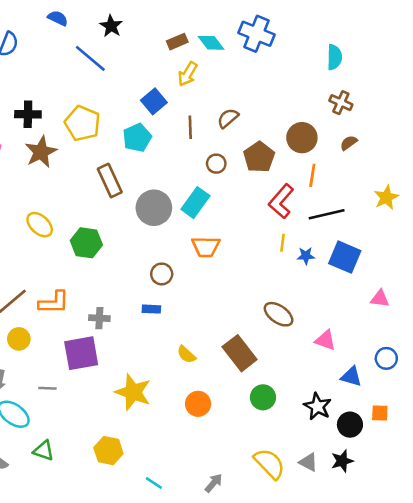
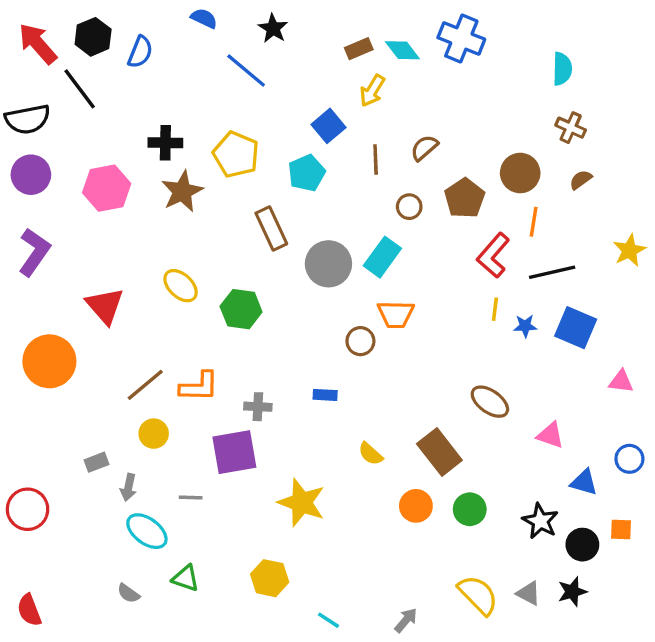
brown circle: (162, 274) -> (360, 341), moved
orange circle: (198, 404) -> (416, 506), moved

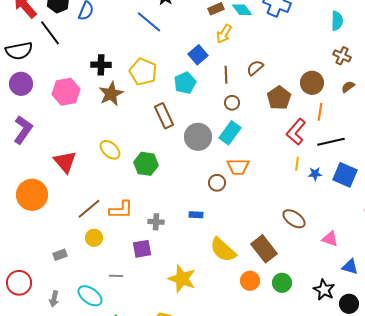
brown circle: (409, 207) -> (232, 103), moved
purple square: (234, 452) -> (142, 249), size x0.7
yellow semicircle: (371, 454) -> (223, 250), size x1.8
gray arrow: (128, 487) -> (54, 299), moved

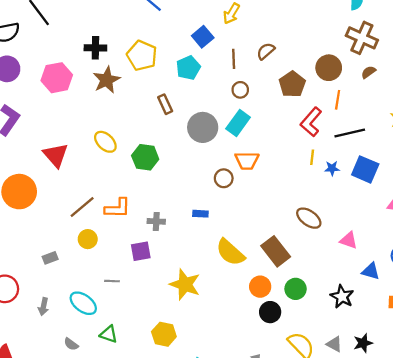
brown cross: (342, 56) -> (362, 38), size x1.6
brown rectangle: (164, 116) -> (165, 104), size x0.7
black circle: (349, 304) -> (270, 312), moved

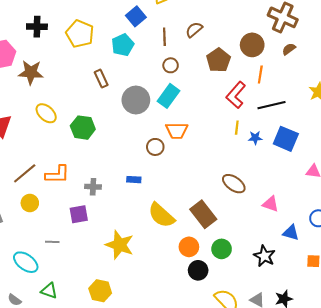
brown star: (106, 80) -> (31, 72), moved, turned 30

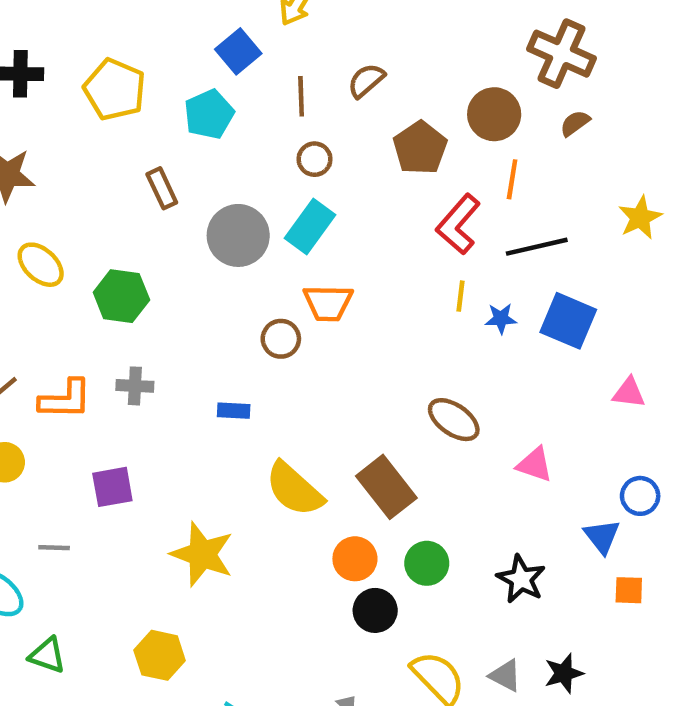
gray cross: (93, 187) -> (135, 386), moved
blue triangle: (291, 233) -> (602, 536), moved, turned 36

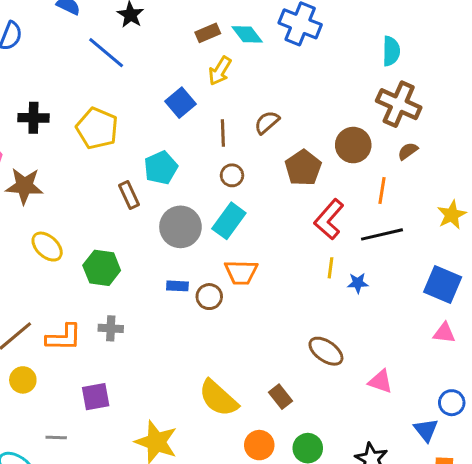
cyan pentagon: (209, 114) -> (161, 168), moved
orange line: (512, 179) -> (382, 191), moved
blue square: (568, 321) -> (443, 284), moved
blue rectangle: (234, 411) -> (177, 286), moved
brown rectangle: (386, 487) -> (280, 397), size x0.6

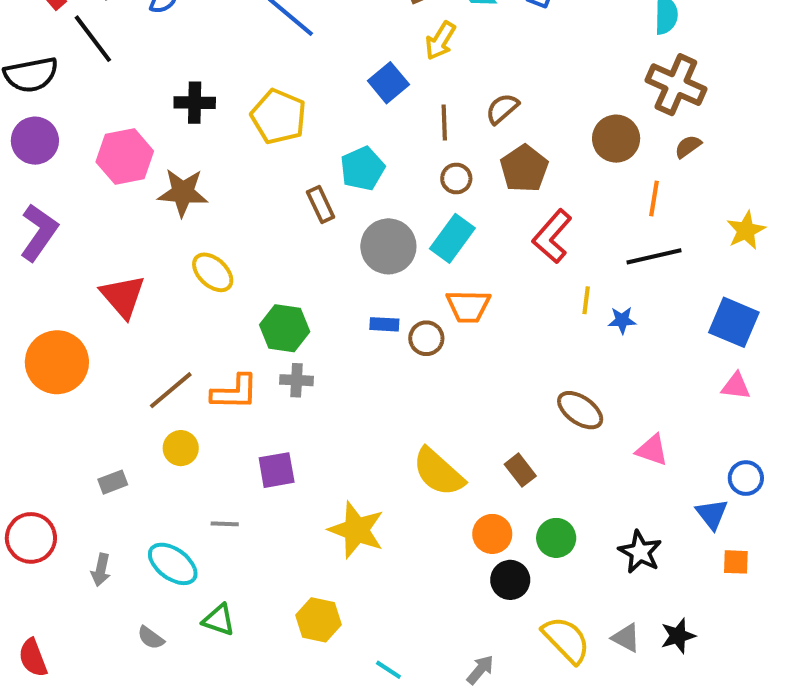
brown pentagon: (303, 168) -> (524, 169), moved
red L-shape: (329, 219) -> (552, 236), moved
green hexagon: (102, 268) -> (285, 328), moved

